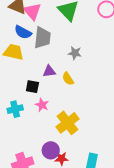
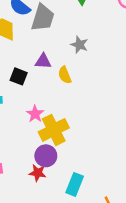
pink star: (42, 105) -> (35, 114), moved
purple circle: (51, 150) -> (46, 156), moved

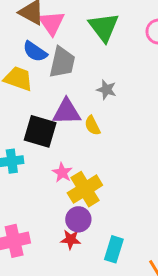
purple triangle: (43, 61) -> (67, 112), size x1.5
black square: (19, 76) -> (40, 131), size x1.6

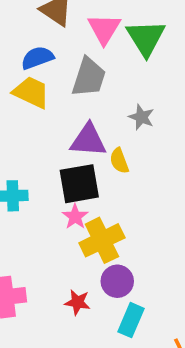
pink triangle: (52, 23) -> (104, 29), moved
blue semicircle: (35, 51) -> (37, 58), moved, turned 120
black square: (40, 131) -> (79, 184), moved, turned -32
purple circle: (78, 219) -> (117, 281), moved

